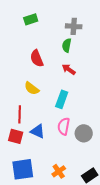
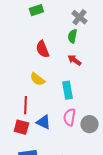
gray cross: (74, 26) -> (79, 17), turned 35
cyan rectangle: (62, 99) -> (67, 90), turned -30

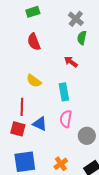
green semicircle: (72, 36) -> (82, 38), moved
red semicircle: (42, 49) -> (34, 42), moved
gray circle: (89, 124) -> (87, 136), moved

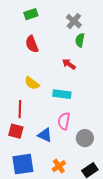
cyan rectangle: (64, 92) -> (62, 94), turned -72
blue triangle: (40, 124) -> (45, 135), moved

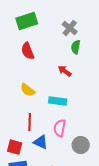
green rectangle: (31, 14) -> (27, 21), size x1.5
red line: (20, 109) -> (30, 122), moved
red square: (16, 131) -> (15, 147), moved

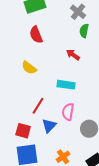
yellow semicircle: (28, 90) -> (29, 68), moved
red line: (30, 122) -> (38, 106), turned 30
blue triangle: (41, 142) -> (49, 126), turned 49

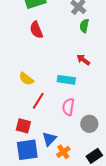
red arrow: (73, 55) -> (83, 60), moved
yellow semicircle: (29, 68) -> (26, 79), moved
blue triangle: (49, 126) -> (49, 139), moved

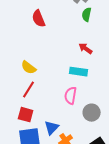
cyan rectangle: (66, 80) -> (79, 72), moved
red line: (38, 101) -> (29, 90), moved

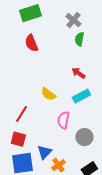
yellow semicircle: (29, 68) -> (48, 94), moved
cyan rectangle: (79, 72) -> (81, 96), moved, turned -36

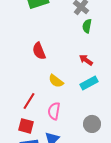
red semicircle: (31, 43) -> (39, 51), moved
pink semicircle: (63, 120) -> (54, 111), moved

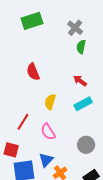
yellow semicircle: (56, 81) -> (50, 102), turned 70
pink semicircle: (54, 111) -> (48, 132), turned -42
red square: (26, 126) -> (11, 150), moved

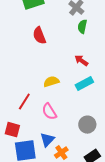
red semicircle: (33, 72) -> (39, 36), moved
yellow semicircle: (50, 102) -> (51, 82), turned 56

